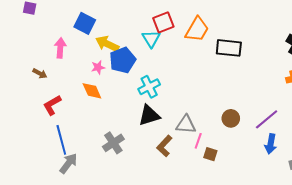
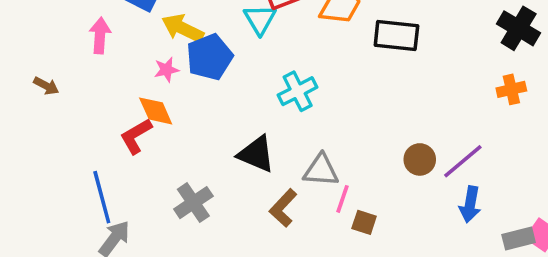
brown arrow: (40, 73) -> (46, 86), moved
cyan cross: (149, 87) -> (298, 91), moved
red L-shape: (52, 105) -> (136, 136), moved
black triangle: (149, 115) -> (256, 154), turned 40
brown circle: (231, 118) -> (420, 159), moved

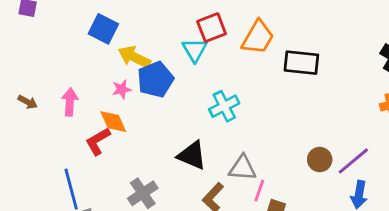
pink arrow: (100, 36) -> (70, 102), moved

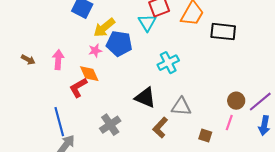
yellow arrow: (134, 57) -> (104, 28), turned -65
blue pentagon: (155, 79) -> (119, 44), turned 30
pink line: (259, 190) -> (229, 123), moved

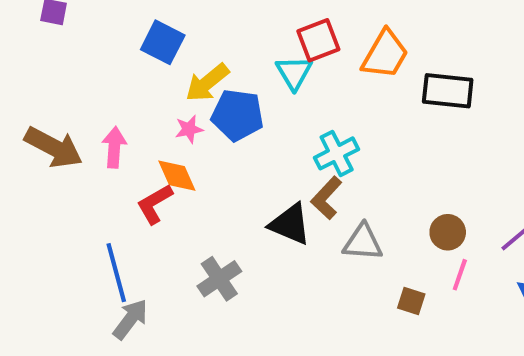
brown arrow: (28, 60) -> (54, 147), size x2.0
brown circle: (236, 101) -> (448, 232), moved
brown L-shape: (160, 128) -> (326, 198), moved

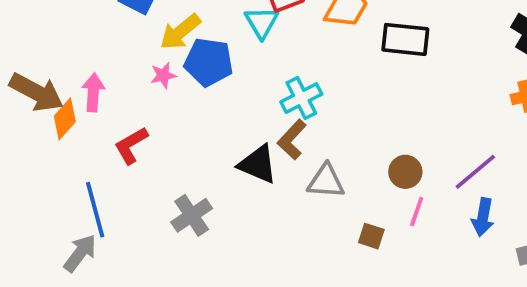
orange diamond: (177, 176) -> (65, 119), moved, turned 66
gray arrow: (130, 319) -> (80, 253), moved

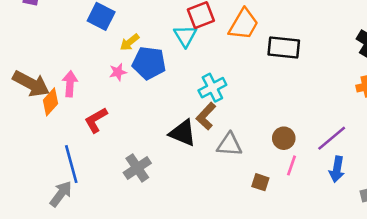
yellow arrow: (180, 32) -> (130, 42), size x0.7

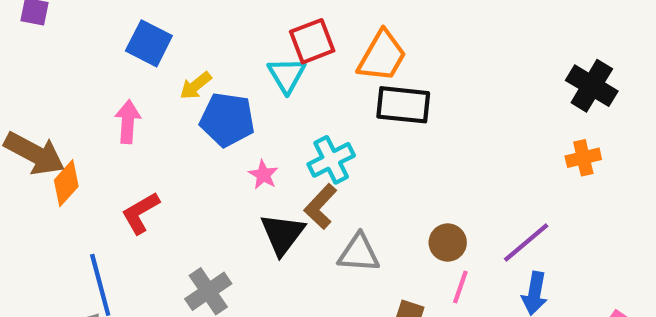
black rectangle: (284, 47) -> (403, 105), moved
pink star: (118, 72) -> (263, 175), moved, turned -30
pink arrow: (70, 84) -> (128, 122), moved
black triangle: (183, 133) -> (282, 234), turned 44

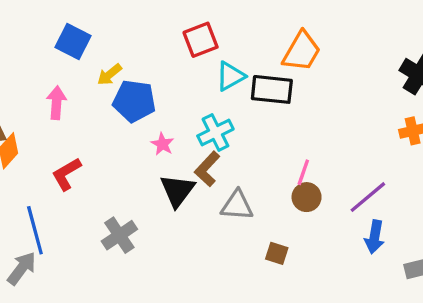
orange trapezoid: (382, 56) -> (302, 51), moved
cyan triangle: (287, 75) -> (230, 76), moved, turned 32
pink line: (460, 287) -> (303, 172), moved

